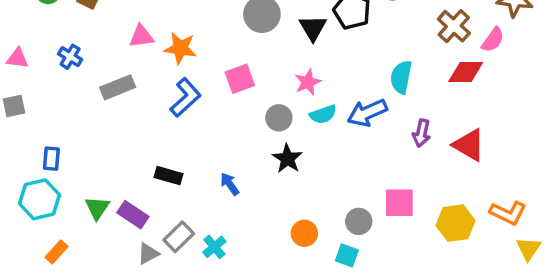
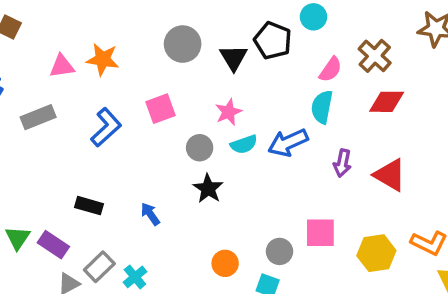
pink semicircle: (493, 40) -> (330, 70), moved
orange star: (180, 48) -> (103, 59), moved

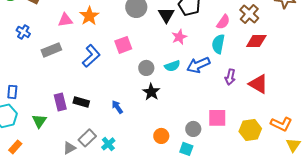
orange star: (103, 59) -> (89, 16), turned 30
pink star: (228, 112) -> (179, 37), moved
purple rectangle: (53, 245) -> (60, 102), moved, turned 42

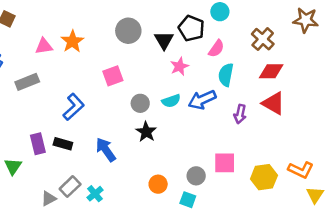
pink semicircle: (223, 22) -> (216, 49), moved
blue L-shape: (91, 56) -> (74, 107), moved
red triangle: (258, 84) -> (273, 103), moved
blue arrow: (117, 107) -> (106, 150), size x1.5

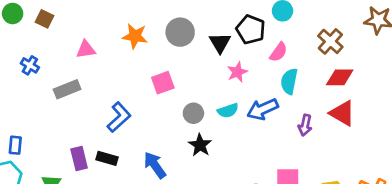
orange star: (72, 41) -> (135, 36), moved, turned -30

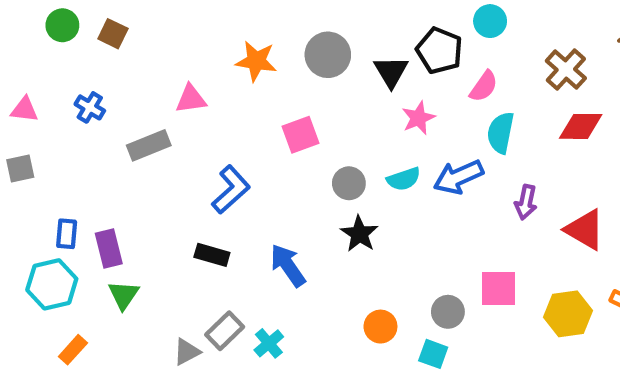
pink triangle: (86, 49) -> (191, 99), moved
red triangle: (342, 113) -> (585, 230), moved
purple rectangle: (79, 158) -> (109, 249), moved

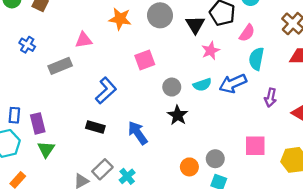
gray circle: (448, 312) -> (215, 159), moved

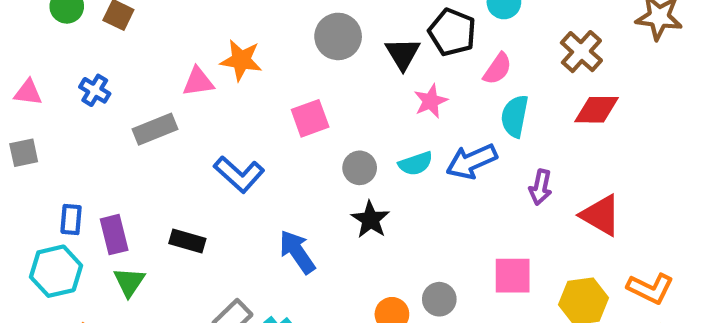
orange star: (120, 19) -> (241, 60), moved
blue L-shape: (106, 91) -> (239, 174), turned 84
black rectangle: (95, 127) -> (187, 241), moved

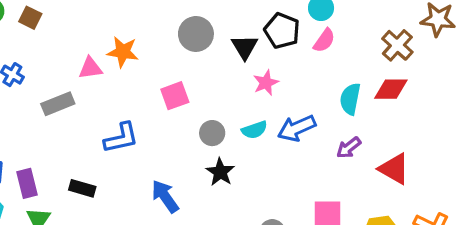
brown cross: (581, 52) -> (397, 45), moved
pink semicircle: (497, 69) -> (324, 40), moved
cyan semicircle: (515, 116) -> (350, 99), moved
blue L-shape: (239, 174) -> (121, 138), turned -54
purple arrow: (541, 187) -> (349, 148), turned 40

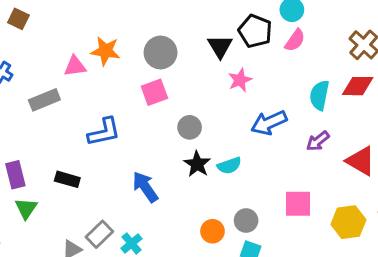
gray circle: (196, 34) -> (161, 53), moved
cyan semicircle: (254, 130) -> (229, 166), moved

